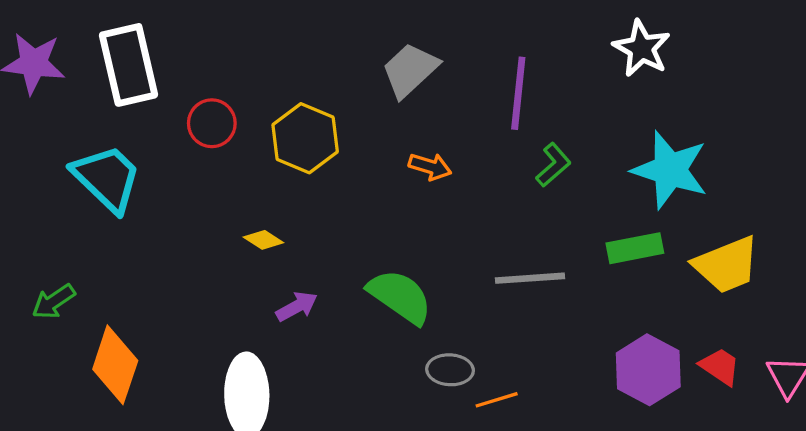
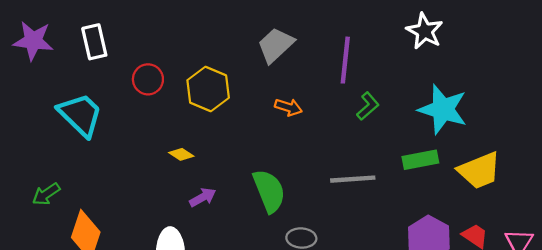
white rectangle: (129, 65) -> (94, 42), size x0.7
green semicircle: (400, 297) -> (269, 191), turned 33

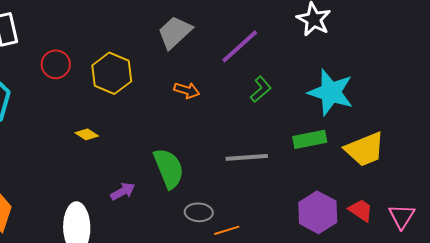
purple line: (345, 60) -> (240, 46), turned 42
purple arrow: (203, 197) -> (123, 191), moved

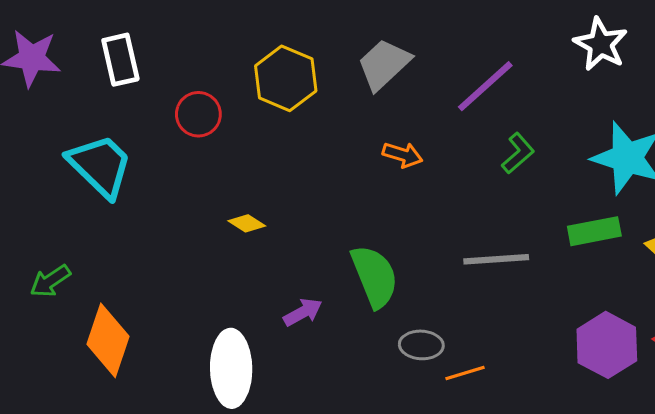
yellow hexagon: (112, 73) -> (286, 78), moved

